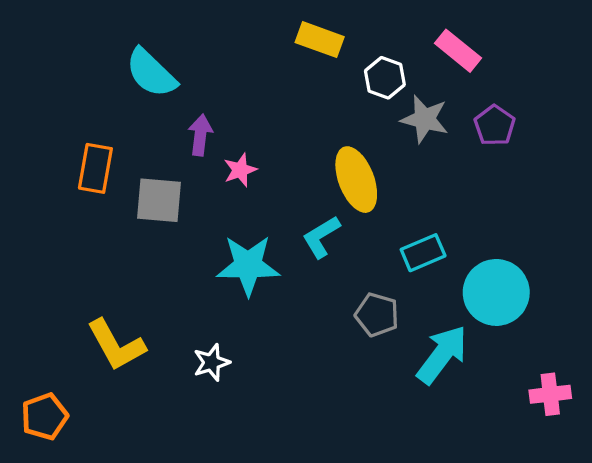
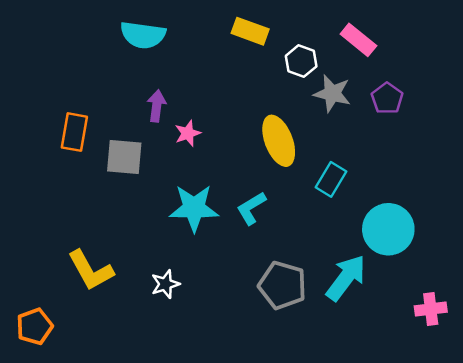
cyan semicircle: (151, 73) -> (143, 35), moved, turned -36
cyan L-shape: (321, 237) -> (251, 208), moved
cyan rectangle: (423, 253) -> (331, 179), moved, turned -36
gray pentagon: (377, 315) -> (282, 285), moved, size x1.4

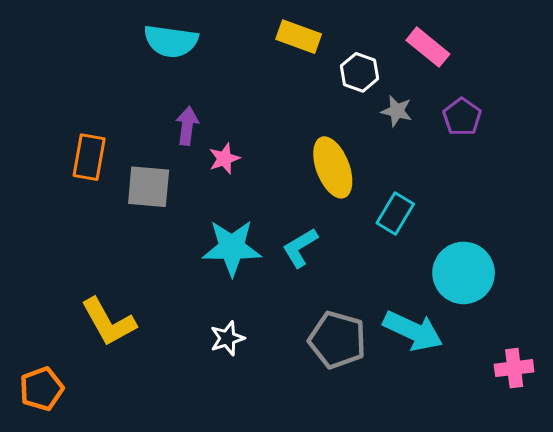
gray star: (332, 93) -> (397, 111), size x0.7
cyan arrow: (346, 278) -> (413, 331), turned 78
white star: (165, 284) -> (227, 338), moved

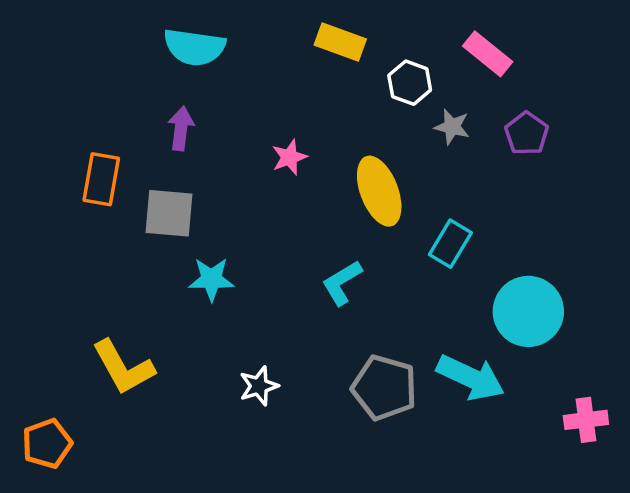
purple arrow: (187, 126) -> (181, 128), moved
pink star: (224, 159) -> (289, 157), moved
cyan star: (232, 248) -> (211, 279), moved, size x0.7

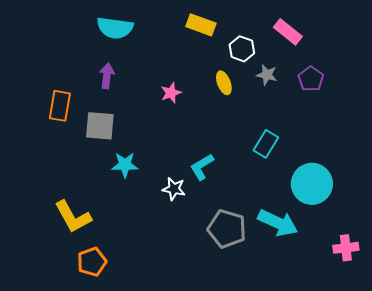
yellow ellipse: (379, 191) -> (224, 83), moved, size x0.6
white star: (259, 386) -> (174, 189), moved, turned 30
orange pentagon: (47, 444) -> (92, 262), moved

